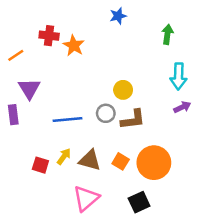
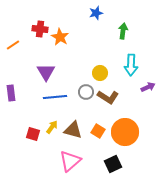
green arrow: (167, 34) -> (123, 31), moved
cyan arrow: (179, 76) -> (131, 65), moved
purple triangle: (29, 89) -> (46, 72), moved
brown L-shape: (133, 119) -> (108, 97), turned 40

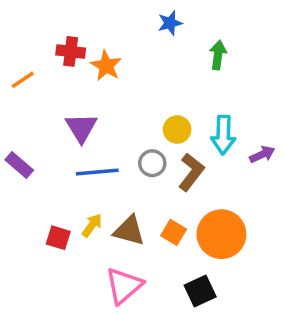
cyan arrow: (131, 65) -> (223, 135), moved
purple rectangle: (11, 93) -> (19, 165), turned -42
brown L-shape: (108, 97) -> (191, 172), turned -85

